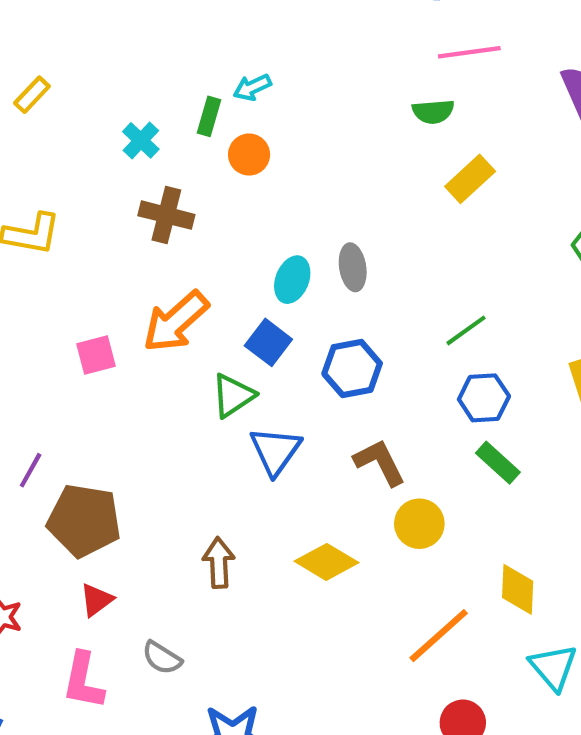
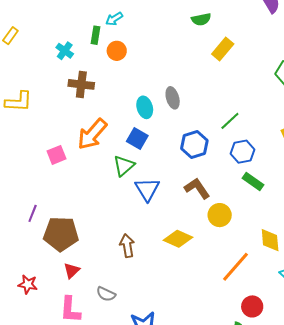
cyan ellipse: (292, 280) -> (145, 107), turned -30
blue hexagon: (352, 369) -> (194, 144), moved

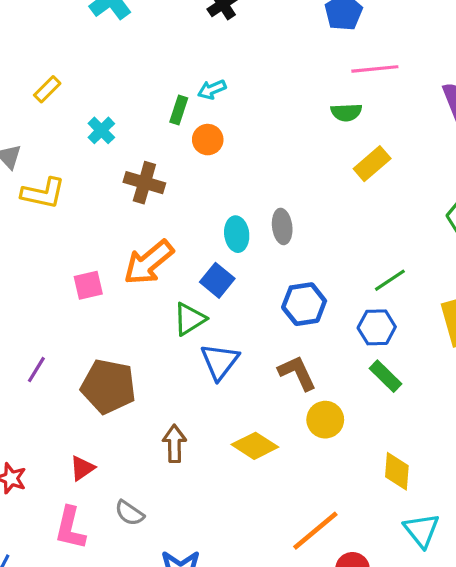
cyan cross: (65, 51) -> (101, 130), moved
green line: (230, 121) -> (390, 280), moved
brown pentagon: (61, 234) -> (108, 386), moved
orange line: (236, 267) -> (315, 531), moved

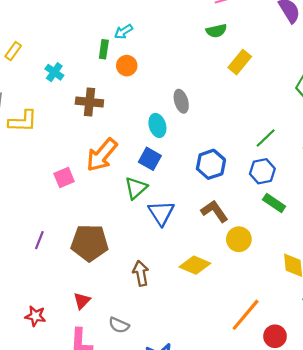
gray ellipse: (282, 226) -> (181, 101), moved

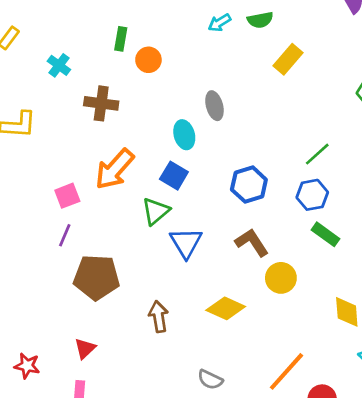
cyan arrow: (124, 32) -> (219, 23), moved
purple line: (39, 240) -> (65, 235), moved
gray semicircle: (119, 325) -> (210, 380), moved

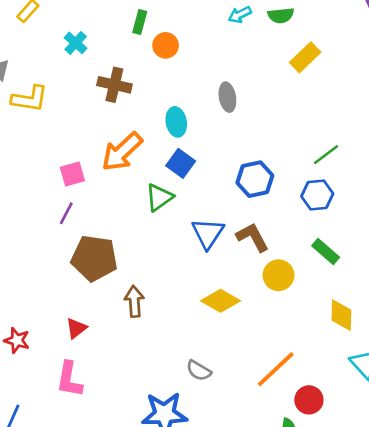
cyan ellipse: (184, 135) -> (176, 122), moved
green rectangle: (326, 234) -> (326, 251), moved
blue triangle: (186, 243) -> (208, 233), moved
brown arrow: (159, 317) -> (134, 301), moved

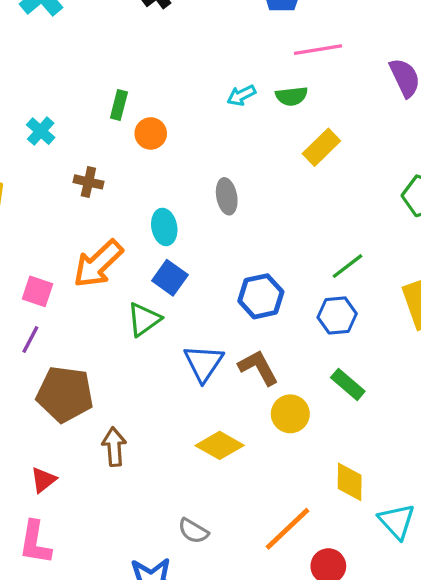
brown cross: (114, 85) -> (88, 182), size x0.7
pink square: (72, 174) -> (37, 291), turned 35
yellow diamond: (341, 315) -> (350, 482), moved

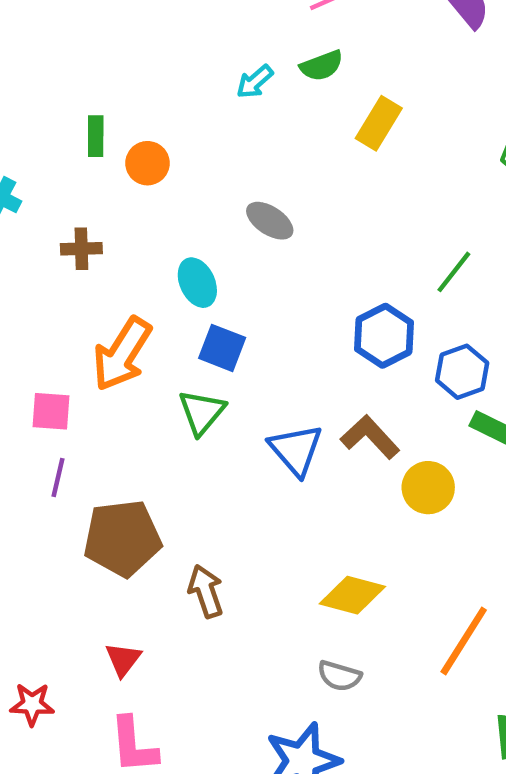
gray ellipse: (227, 196) -> (270, 221), turned -32
blue hexagon: (261, 296) -> (384, 336), moved
blue hexagon: (337, 315) -> (462, 372), moved
yellow diamond: (220, 445) -> (352, 595), moved

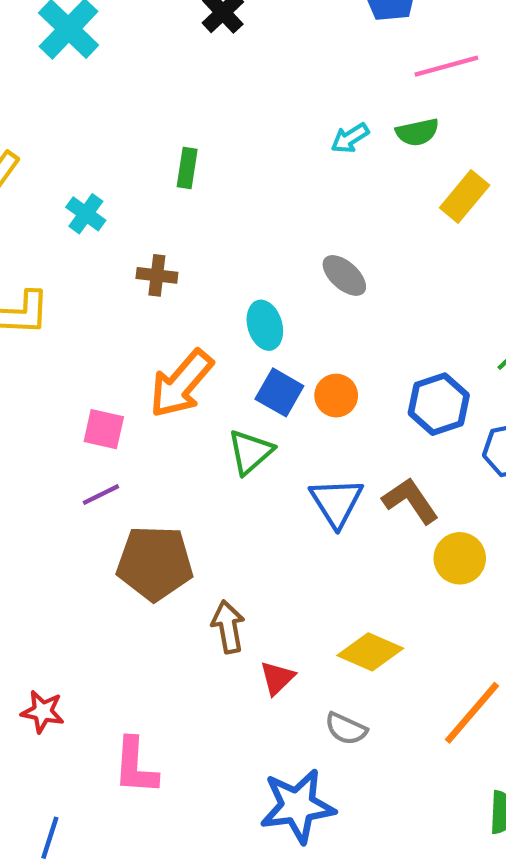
orange circle: (147, 163) -> (336, 396), moved
purple line: (58, 477) -> (101, 495), turned 42
red triangle: (123, 659) -> (277, 678), moved

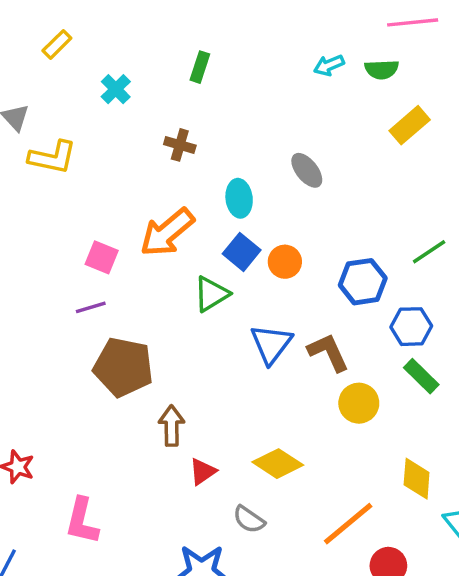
brown cross: (157, 275) -> (180, 145), moved

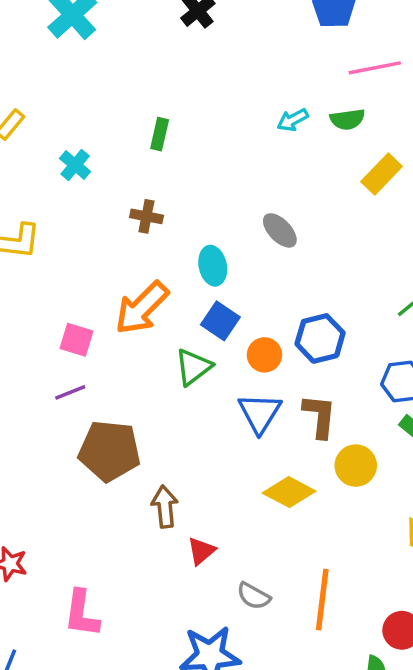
orange circle: (285, 262) -> (264, 355), moved
blue hexagon: (363, 282) -> (320, 338), moved
brown L-shape: (328, 352) -> (320, 416), turned 36
yellow diamond: (278, 464) -> (289, 492), moved
orange line: (348, 524) -> (322, 600), moved, turned -38

